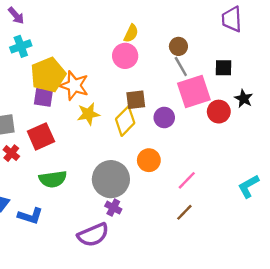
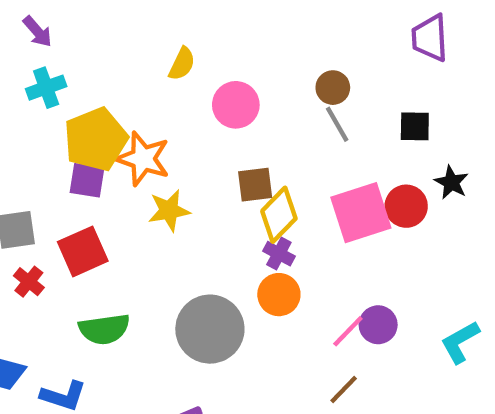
yellow semicircle: (131, 33) -> (182, 64), moved
pink square: (194, 91) -> (361, 213), moved
purple circle: (164, 118) -> (378, 325), moved
yellow diamond: (125, 121) -> (279, 215), moved
purple cross: (113, 208) -> (279, 254), moved

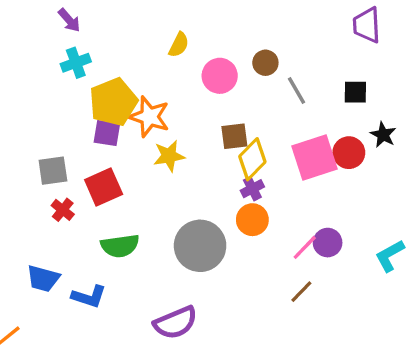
brown circle: (333, 88) -> (265, 63), moved
purple cross: (279, 254) -> (252, 189), turned 35

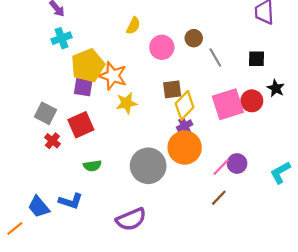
gray square: (53, 171) -> (46, 113), turned 35
orange circle: (252, 220) -> (185, 148), size x1.5
green semicircle: (120, 246) -> (92, 166), size x0.7
blue trapezoid: (43, 279) -> (39, 207), moved, turned 35

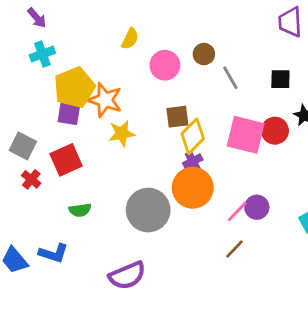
pink square: (228, 104) -> (246, 135), turned 32

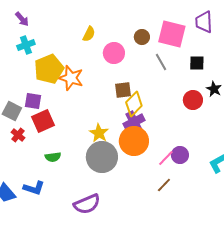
brown circle: (204, 54) -> (142, 37), moved
purple square: (69, 114) -> (33, 101), moved
yellow star: (122, 133) -> (99, 133), moved, turned -30
pink square: (246, 135) -> (172, 34), moved
purple cross: (193, 161) -> (134, 122), size x1.5

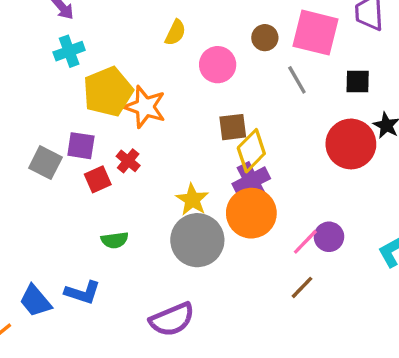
red circle: (193, 100) -> (351, 144), size x1.5
red square: (43, 121) -> (98, 179), size x0.7
red cross: (18, 135) -> (128, 161), moved

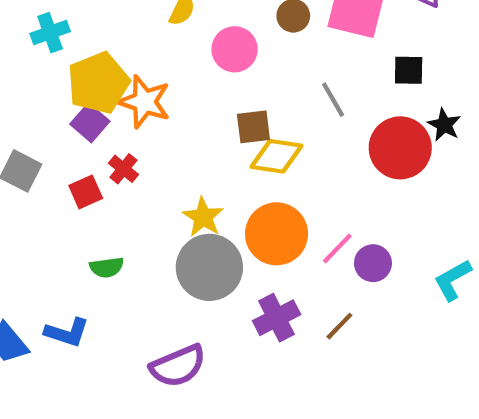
gray line: (297, 80) -> (333, 100), moved
purple square: (81, 146) -> (90, 123), moved, turned 32
yellow diamond: (251, 151) -> (277, 156), turned 54
purple cross: (251, 181) -> (277, 318), moved
pink line: (305, 242) -> (337, 248), moved

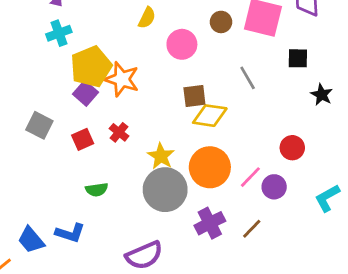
red circle: (400, 148) -> (292, 148), moved, size x0.6
red cross: (123, 169) -> (119, 132), moved

